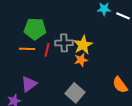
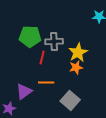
gray cross: (64, 43) -> (54, 41), moved
orange line: (27, 49) -> (46, 82), moved

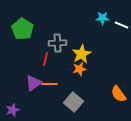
green pentagon: (30, 36) -> (23, 29), moved, turned 30
purple triangle: (24, 91) -> (34, 83), moved

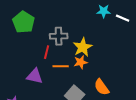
purple triangle: (34, 83) -> (35, 76), turned 48
orange line: (50, 84) -> (61, 66), moved
orange semicircle: (119, 94) -> (102, 87), moved

